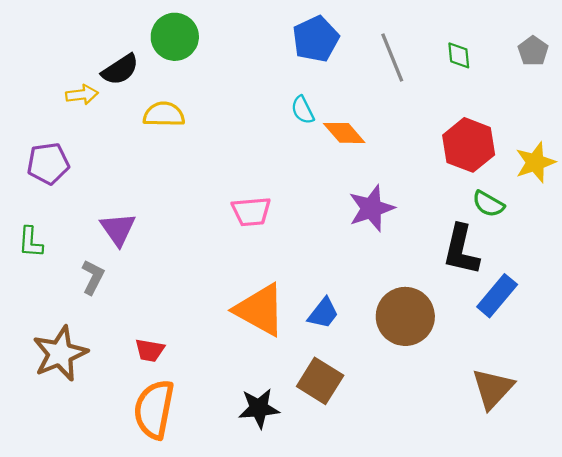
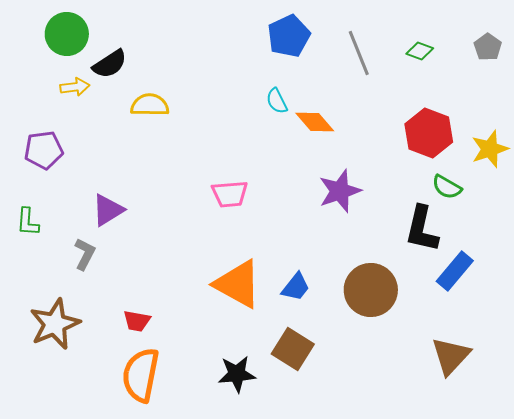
green circle: (175, 37) -> (67, 34), moved
green diamond: (459, 55) -> (420, 51), turned -64
purple triangle: (118, 229) -> (108, 210), turned 33

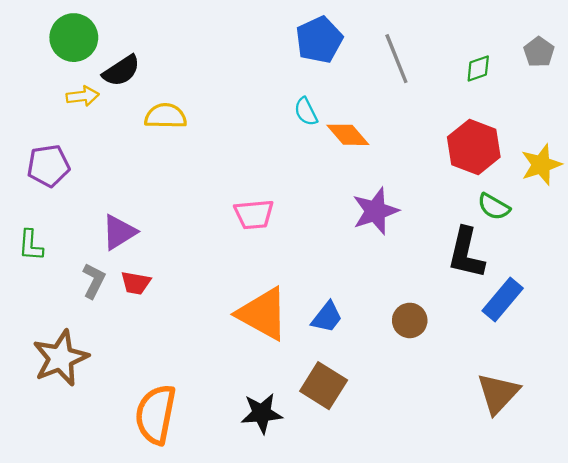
green diamond: (420, 51) -> (478, 69), moved, turned -40
brown circle: (371, 290) -> (410, 320), size x0.6
red trapezoid: (137, 321) -> (136, 283), moved

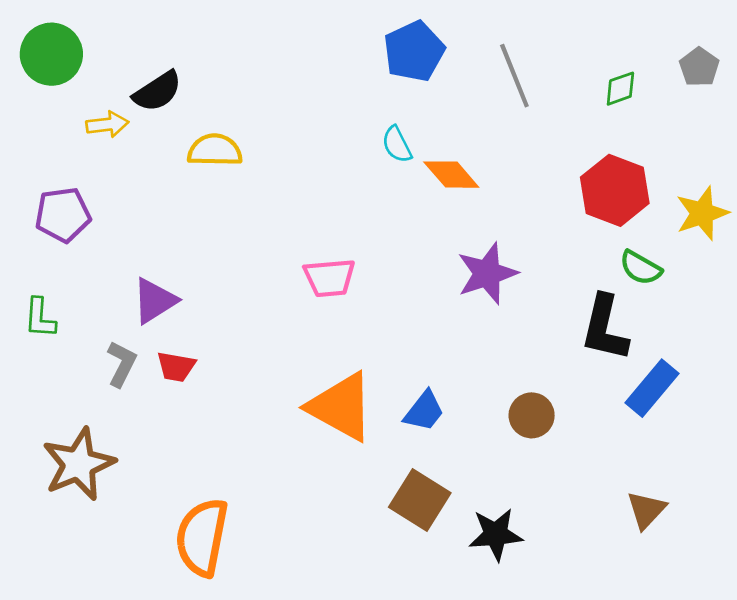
green circle: (74, 38) -> (51, 54), moved
brown triangle: (498, 393) -> (646, 510), size x0.7
black star: (262, 413) -> (496, 534), moved

